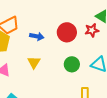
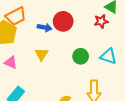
red circle: (67, 32) -> (63, 21), moved

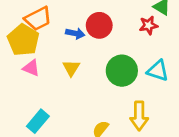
green circle: (81, 56) -> (122, 71), size x1.5
pink triangle: (11, 62) -> (31, 68), moved

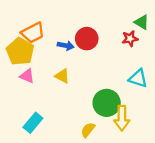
yellow triangle: (71, 68) -> (62, 76), turned -35
green circle: (122, 71) -> (107, 103), moved

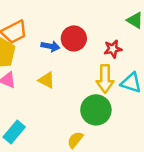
red star: (130, 39) -> (113, 49), moved
yellow arrow: (122, 118) -> (105, 79), moved

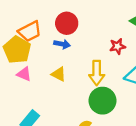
red circle: (74, 38) -> (67, 23), moved
yellow arrow: (105, 79) -> (97, 73), moved

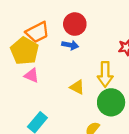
yellow triangle: (59, 74) -> (77, 87), moved

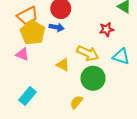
yellow pentagon: (25, 51) -> (33, 32), moved
yellow arrow: (105, 74) -> (88, 53), turned -65

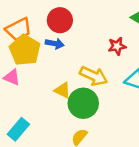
green circle: (93, 78) -> (83, 103), moved

